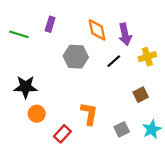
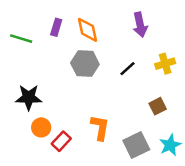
orange diamond: (97, 30) -> (87, 30), moved
purple arrow: (125, 34) -> (140, 25), moved
gray square: (122, 129) -> (136, 145), size x1.5
red rectangle: (62, 134) -> (61, 141), moved

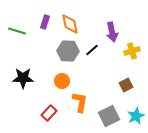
purple arrow: (140, 25) -> (112, 32), moved
black line: (128, 69) -> (92, 50), moved
orange circle: (41, 127) -> (62, 81), moved

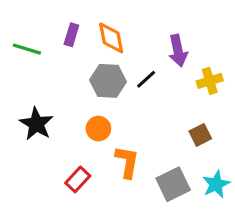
black star: (23, 78) -> (36, 124), turned 30

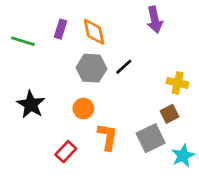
purple arrow: (178, 51) -> (155, 20), moved
yellow cross: (210, 81) -> (178, 83), moved, turned 30
gray square: (173, 184) -> (151, 138), moved

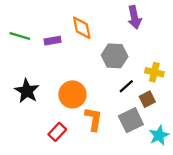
purple rectangle: (60, 29) -> (53, 41), moved, turned 63
black line: (124, 67) -> (126, 86), moved
gray hexagon: (91, 68) -> (115, 56), moved
orange circle: (83, 109) -> (72, 94), size x1.5

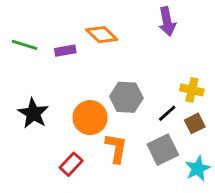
orange diamond: (82, 28) -> (102, 35), turned -35
gray hexagon: (115, 56) -> (126, 97), moved
black line: (126, 86) -> (167, 113), moved
brown square: (147, 99) -> (195, 123), moved

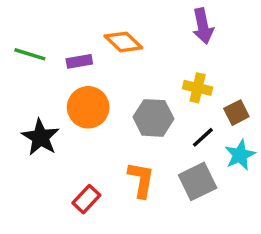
yellow cross: (192, 90) -> (198, 88), moved
orange circle: (90, 118) -> (88, 107), moved
brown square: (195, 123) -> (236, 113), moved
cyan star: (198, 169) -> (240, 155), moved

